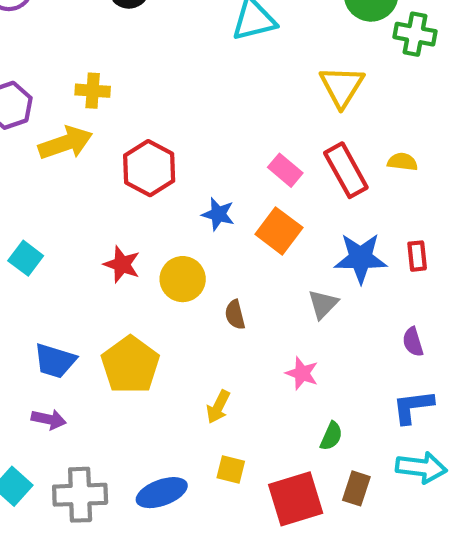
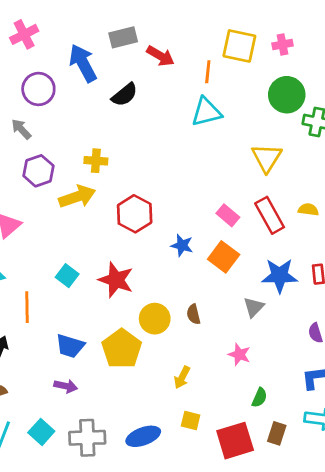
cyan square: (26, 258) -> (67, 276), moved
red star: (122, 264) -> (116, 280), size x1.4
yellow circle: (183, 279) -> (155, 319), moved

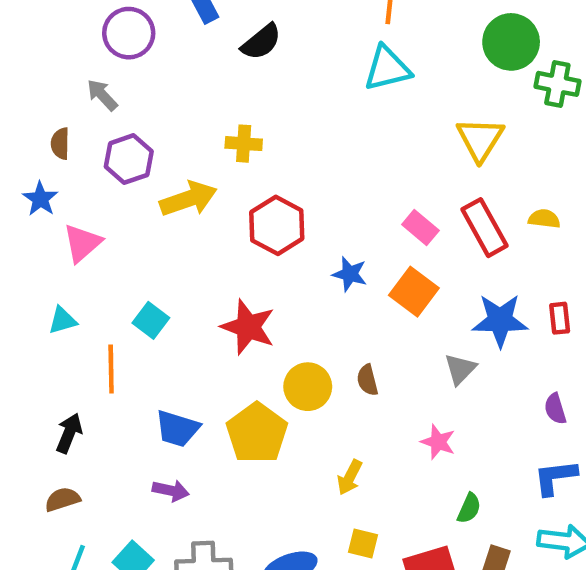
yellow cross: (96, 161) -> (244, 144), moved
cyan square: (67, 276) -> (151, 320), moved

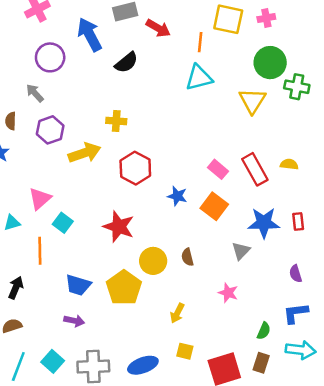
yellow triangle: (480, 139) -> (252, 101), moved
pink triangle: (82, 243) -> (40, 199), moved
green semicircle: (469, 508) -> (264, 331), moved

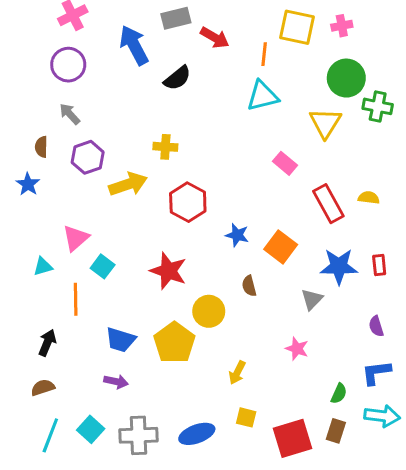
purple circle: (50, 57) -> (68, 65), moved
pink rectangle: (218, 169) -> (285, 163), moved
brown semicircle: (187, 257) -> (249, 286), moved

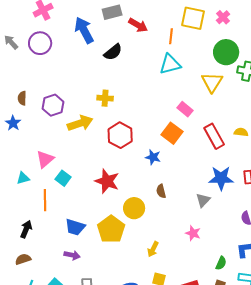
pink cross: (342, 26) -> (223, 17), turned -32
gray arrow: (70, 114) -> (11, 42), moved
orange square: (281, 247) -> (172, 133), moved

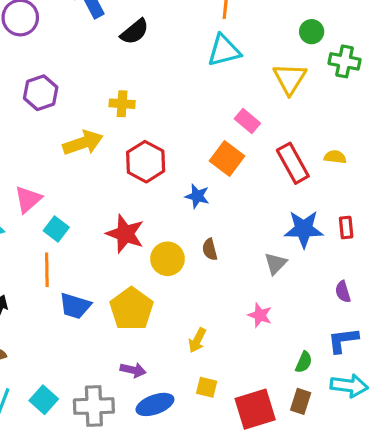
green circle: (226, 52) -> (312, 32), size x0.6
purple hexagon: (53, 105) -> (41, 93), moved
orange line: (45, 200) -> (47, 270), moved
yellow circle: (134, 208) -> (167, 259), moved
purple arrow: (72, 255) -> (133, 370), moved

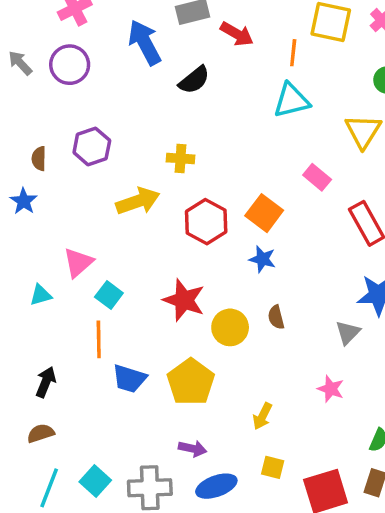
orange square: (227, 159) -> (264, 213), moved

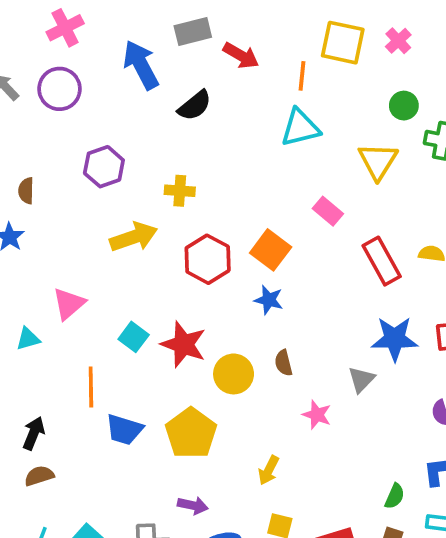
purple hexagon: (92, 147) -> (104, 167), moved
cyan square: (109, 295) -> (134, 337), moved
pink star: (331, 389) -> (317, 415), moved
brown semicircle: (41, 433) -> (39, 476), moved

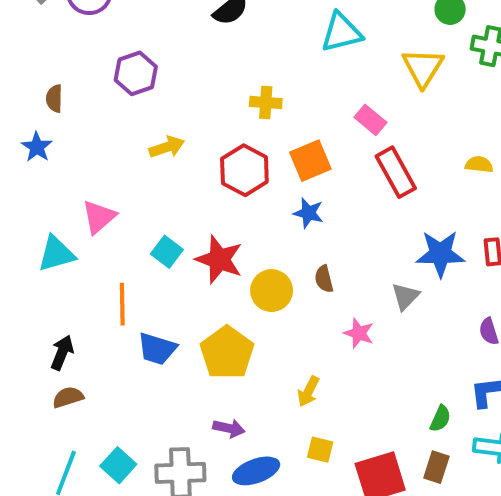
yellow cross: (180, 191) -> (266, 102), moved
yellow arrow: (134, 237) -> (167, 147), size x0.7
orange square: (271, 250) -> (310, 161), turned 30
red rectangle: (382, 261) -> (396, 172), moved
cyan triangle: (28, 339) -> (56, 254), size x1.5

